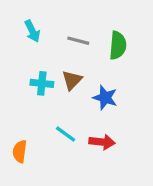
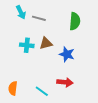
gray line: (78, 41) -> (39, 18), moved
brown triangle: (72, 80) -> (46, 43), turned 32
cyan line: (66, 134) -> (42, 91), moved

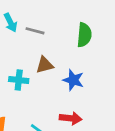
cyan cross: (27, 45) -> (19, 80), moved

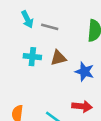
cyan cross: (19, 80) -> (32, 57), moved

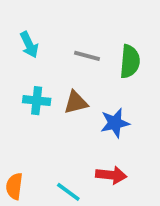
gray line: (50, 27) -> (87, 56), moved
blue star: (84, 72) -> (115, 123), turned -30

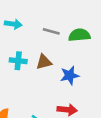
cyan arrow: (29, 45) -> (13, 24), turned -56
green semicircle: (130, 61) -> (79, 35), turned -100

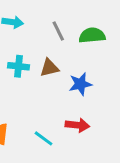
gray line: (51, 31) -> (58, 31), turned 49

